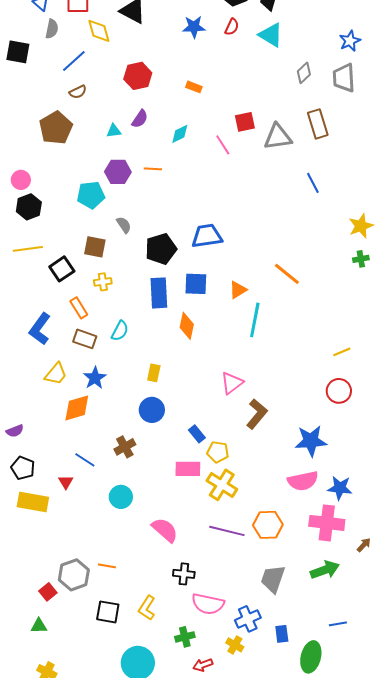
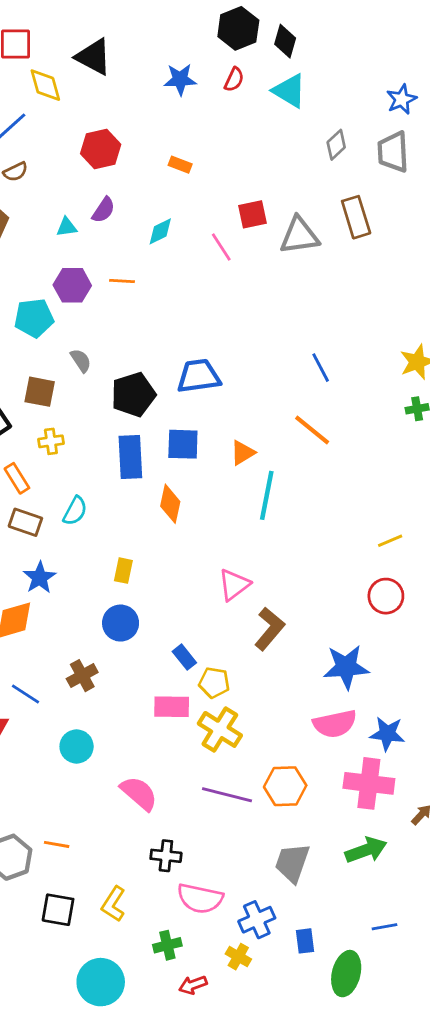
blue line: (313, 183) -> (321, 368), moved

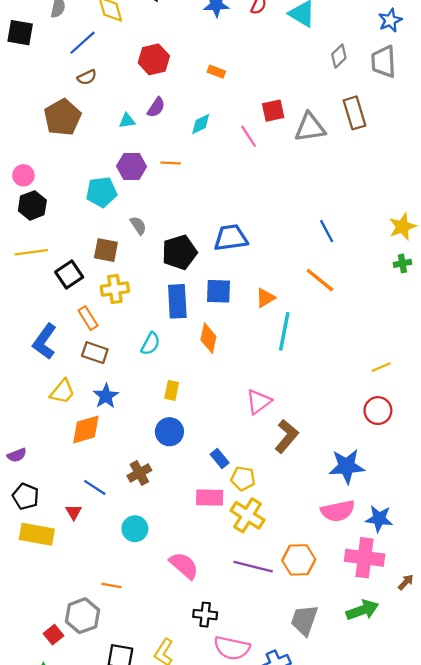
yellow cross: (51, 441) -> (115, 289), size x1.4
cyan semicircle: (75, 511) -> (151, 344), moved
orange line: (57, 844) -> (111, 586), moved

